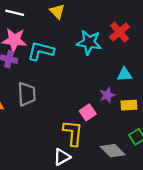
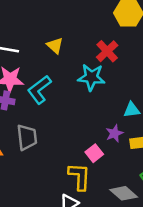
red cross: (120, 32) -> (107, 51), moved
cyan L-shape: (41, 51) -> (39, 90), turned -48

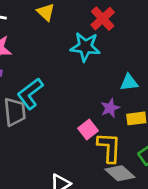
cyan L-shape: (39, 90) -> (30, 94), moved
yellow L-shape: (80, 177) -> (109, 147), moved

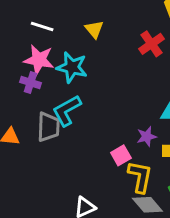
cyan star: (85, 47) -> (72, 67), moved

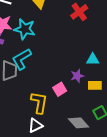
yellow L-shape: (140, 177) -> (39, 103), moved

